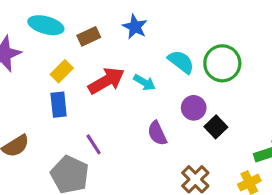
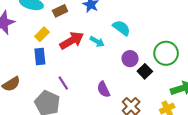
green circle: (222, 63) -> (166, 53), moved
purple semicircle: (157, 133) -> (103, 89), moved

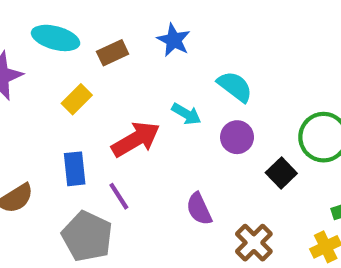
red arrow: (72, 41) -> (136, 139), moved
blue rectangle: (40, 56) -> (75, 169), moved
purple circle: (130, 59) -> (237, 137), moved

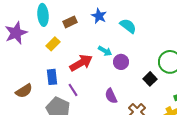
cyan ellipse: (56, 38) -> (43, 15), turned 70
cyan semicircle: (235, 87) -> (128, 26), moved
purple circle: (237, 137) -> (121, 62), moved

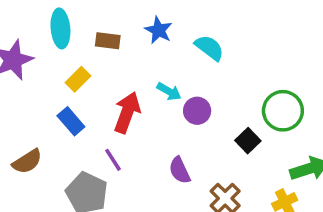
brown rectangle: (70, 22) -> (108, 41), turned 32
red arrow: (81, 63) -> (127, 112), turned -40
blue rectangle: (52, 77) -> (71, 121), moved, turned -35

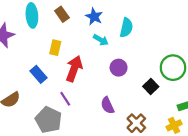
brown rectangle: (108, 41) -> (62, 14), moved, turned 48
cyan semicircle: (209, 48) -> (126, 28), turned 66
yellow rectangle: (78, 79) -> (55, 48), moved, turned -32
cyan arrow: (169, 91) -> (101, 40), moved

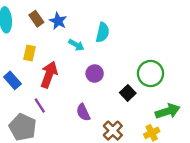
blue star: (94, 17) -> (58, 21), moved

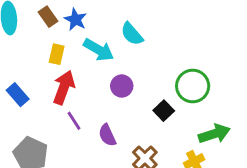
cyan semicircle: (103, 32) -> (132, 34), turned 126
cyan arrow: (76, 45) -> (99, 50), size x1.5
yellow rectangle: (30, 53) -> (57, 54), moved
purple line: (40, 105) -> (74, 121), moved

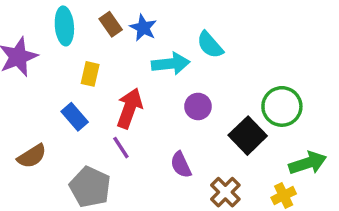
cyan arrow: (99, 50) -> (171, 64), turned -36
yellow rectangle: (57, 54) -> (90, 74), moved
black square: (164, 111) -> (248, 136), size x1.5
purple line: (74, 121) -> (121, 148), moved

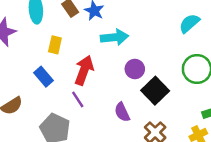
cyan semicircle: (210, 45) -> (189, 23), moved, turned 90
black square: (248, 136) -> (155, 91), moved

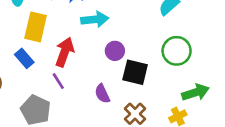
yellow rectangle: (55, 45) -> (36, 27), size x1.6
black square: (155, 91) -> (135, 72), turned -32

